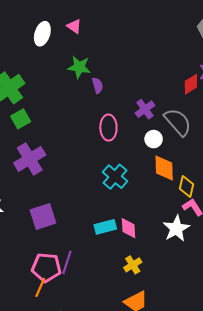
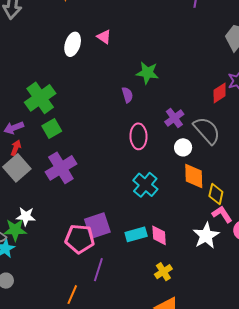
green star: (79, 67) -> (147, 73), moved
purple square: (43, 216) -> (97, 226), moved
pink pentagon: (46, 267) -> (80, 239), moved

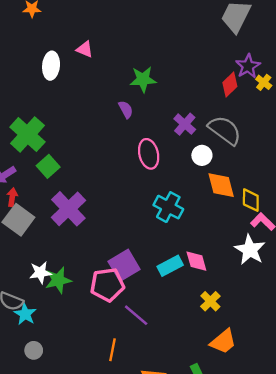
green star: (15, 230) -> (58, 280), moved
purple line: (98, 270) -> (136, 315), turned -55

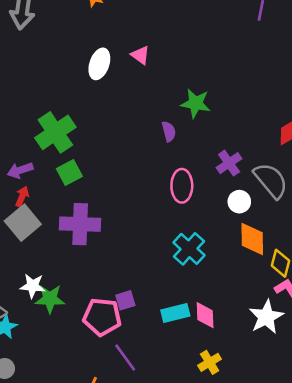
purple cross: (68, 209) -> (80, 224), turned 32
purple square: (124, 265) -> (125, 300), size x0.6

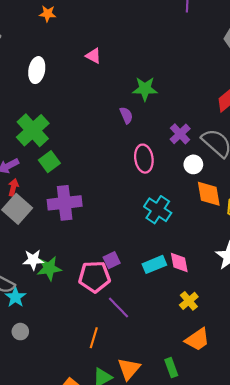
white ellipse: (99, 64) -> (37, 70), moved

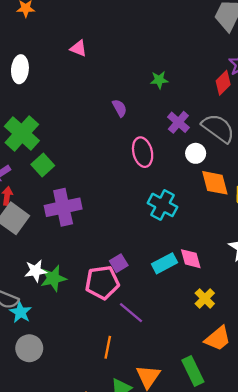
green star: (145, 89) -> (159, 80), moved, size x0.7
gray circle: (20, 332) -> (29, 348), size x1.5
green rectangle: (171, 368) -> (193, 371), size x1.4

